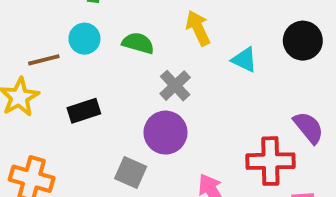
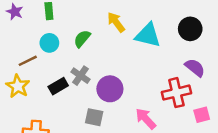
black circle: (303, 41) -> (190, 29), moved
green semicircle: (138, 43) -> (82, 39), turned -54
cyan triangle: (244, 60) -> (148, 35), size x1.6
gray cross: (175, 86) -> (81, 76), moved

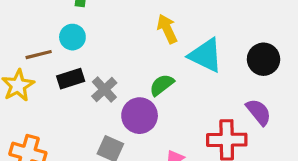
green semicircle: (82, 39) -> (162, 85), moved
black rectangle: (58, 86) -> (71, 79), moved

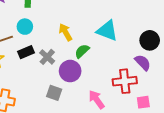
yellow arrow: (167, 29) -> (65, 32), moved
black circle: (264, 59) -> (150, 40), moved

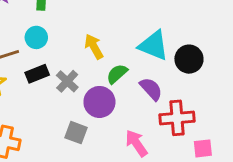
black circle: (150, 40) -> (189, 59), moved
purple semicircle: (143, 62) -> (151, 89), moved

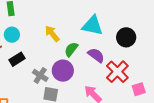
black circle: (189, 59) -> (126, 37), moved
gray cross: (67, 81) -> (40, 75), moved
red cross: (177, 118) -> (117, 72), turned -30

